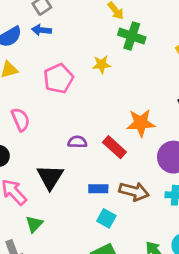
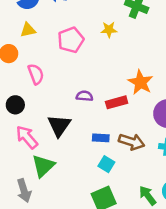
orange star: (141, 123) -> (141, 82), turned 30
red rectangle: (114, 147) -> (117, 102), turned -60
green triangle: (34, 224) -> (43, 166), size x1.5

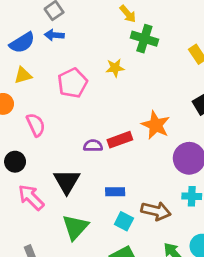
red rectangle: (117, 102) -> (120, 140), moved
brown arrow: (132, 142) -> (156, 211), moved
green triangle: (43, 166) -> (75, 227), moved

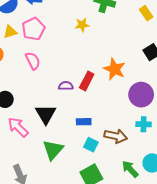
pink pentagon: (72, 83) -> (33, 29), moved
pink semicircle: (36, 125) -> (33, 61), moved
red rectangle: (120, 140) -> (87, 81), turned -42

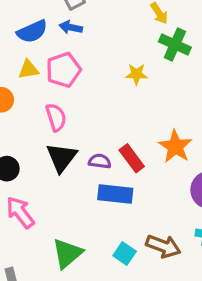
red rectangle: (87, 81) -> (132, 158), turned -72
black triangle: (46, 114) -> (62, 157), moved
blue rectangle: (84, 122) -> (115, 194), moved, size x1.5

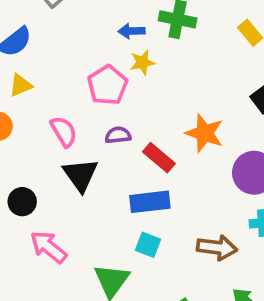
blue arrow: (71, 27) -> (131, 31), moved
pink pentagon: (63, 70) -> (108, 85), moved
purple semicircle: (100, 161) -> (118, 135), moved
cyan square: (125, 253) -> (148, 245), moved

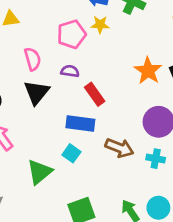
orange star: (205, 133) -> (148, 71), moved
brown arrow: (217, 248) -> (119, 148), moved

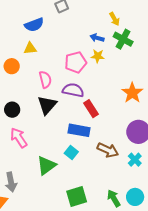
purple semicircle: (70, 71) -> (73, 90), size x1.5
cyan cross: (156, 159) -> (135, 160), turned 32

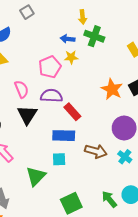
yellow arrow: (115, 19) -> (83, 17), turned 32
cyan square: (71, 152) -> (59, 159), turned -32

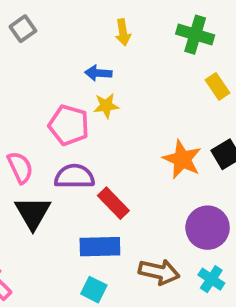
green cross: (94, 36) -> (195, 35), moved
pink pentagon: (50, 67) -> (69, 125), turned -30
cyan square: (59, 159) -> (94, 290), turned 32

